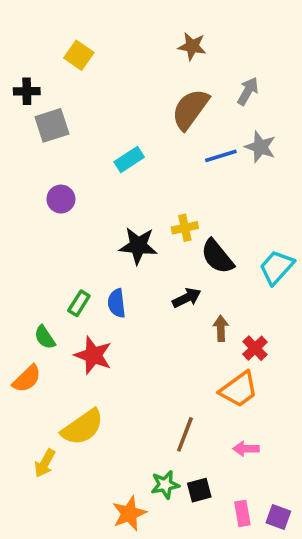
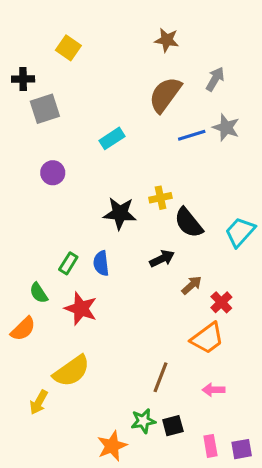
brown arrow: (221, 328) -> (192, 285), turned 50
purple square: (278, 517) -> (242, 449), turned -30

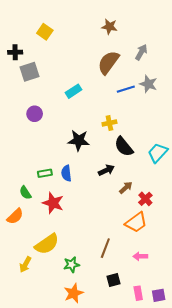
yellow cross: (160, 198) -> (109, 123), moved
green rectangle: (68, 263) -> (45, 173), turned 48
green star: (143, 421) -> (72, 265), moved

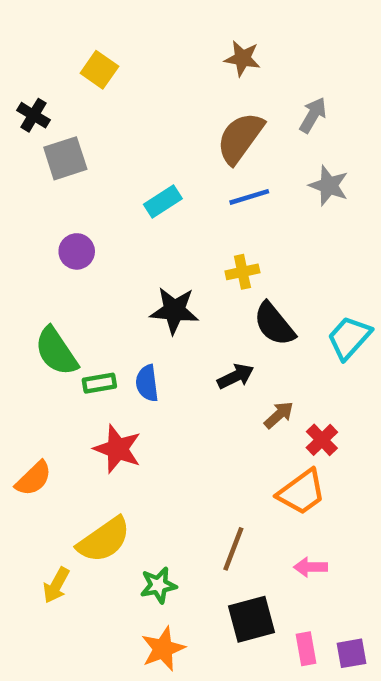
black cross: (15, 52) -> (34, 115), turned 32
blue line: (126, 89) -> (249, 197), moved
green semicircle: (25, 193) -> (56, 351), moved, size x1.6
black square: (114, 280) -> (252, 619), size x1.5

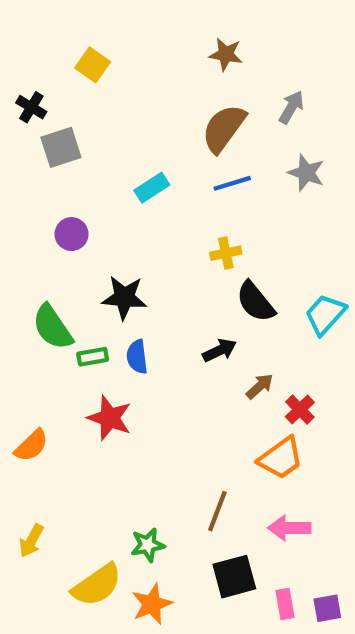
black star: (174, 310) -> (124, 297), moved
yellow semicircle: (104, 540) -> (97, 585), moved
pink arrow: (311, 567) -> (289, 528), size x1.4
yellow arrow: (56, 585) -> (31, 541), moved

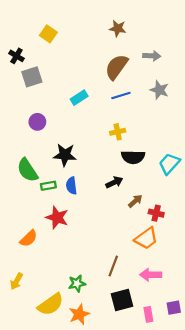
gray arrow: (291, 107) -> (152, 56), turned 63
black semicircle: (255, 302) -> (133, 157), turned -50
red cross: (300, 410) -> (156, 213), turned -32
orange semicircle: (31, 445) -> (29, 238), moved
purple square: (327, 608) -> (174, 308), moved

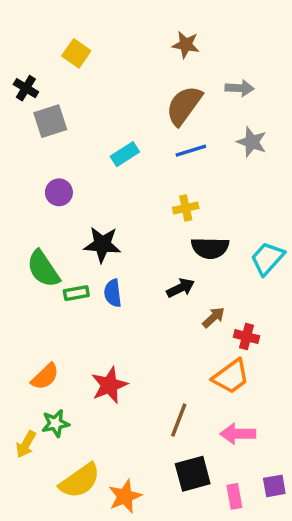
red star: (57, 218) -> (109, 385), moved, turned 30
green star: (77, 284) -> (55, 423), moved

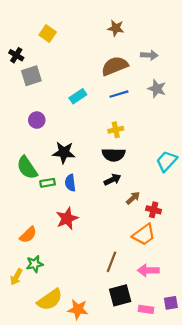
brown semicircle: (184, 105) -> (115, 66), turned 32
black semicircle: (210, 248) -> (114, 155), moved
red star: (109, 385) -> (67, 218), moved
orange star: (125, 496) -> (78, 309), turned 30
pink rectangle: (234, 496) -> (146, 309), turned -72

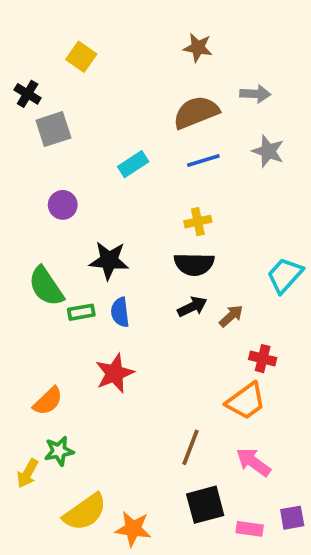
brown arrow: (133, 198) -> (231, 316), moved
pink arrow: (148, 270) -> (253, 462), turned 36

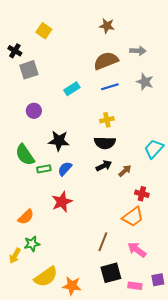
blue semicircle: (120, 312) -> (65, 169), turned 49

